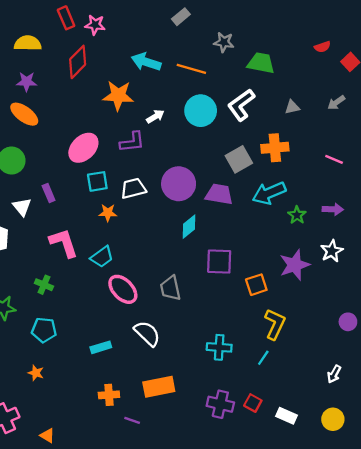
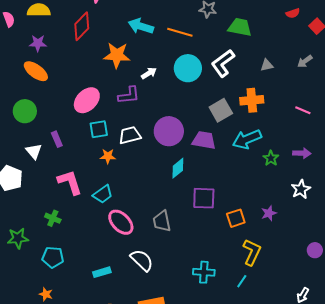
purple star: (295, 265) -> (269, 213), moved, size x0.6

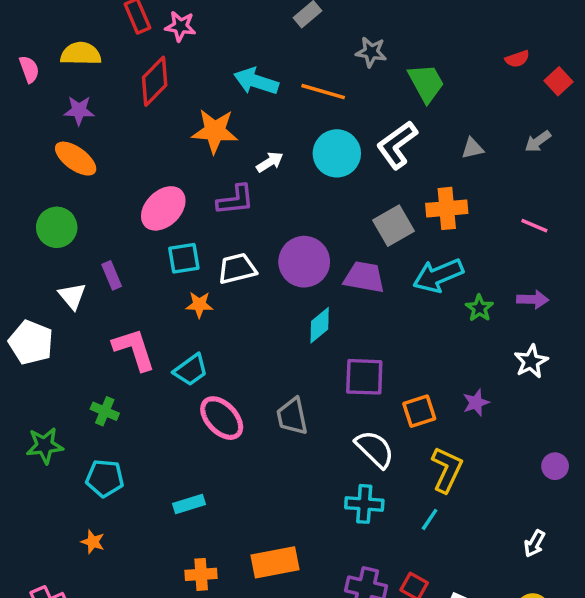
green trapezoid: (240, 27) -> (426, 83), turned 50
white semicircle: (142, 260) -> (375, 449), moved

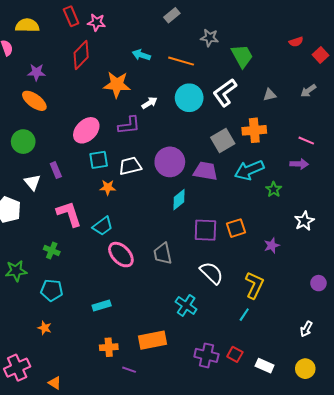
yellow semicircle: (81, 54) -> (27, 25), moved
cyan arrow: (256, 81) -> (141, 55), size x0.7
purple arrow: (533, 299) -> (299, 164), moved
orange square: (419, 411) -> (236, 228), moved
cyan cross: (364, 504) -> (186, 305), moved, turned 30

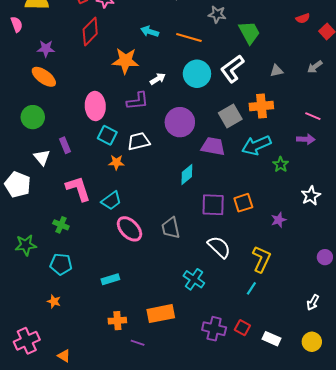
pink ellipse: (86, 130) -> (95, 106), turned -48
cyan square: (99, 160) -> (107, 135), turned 36
purple circle: (170, 162) -> (180, 122), moved

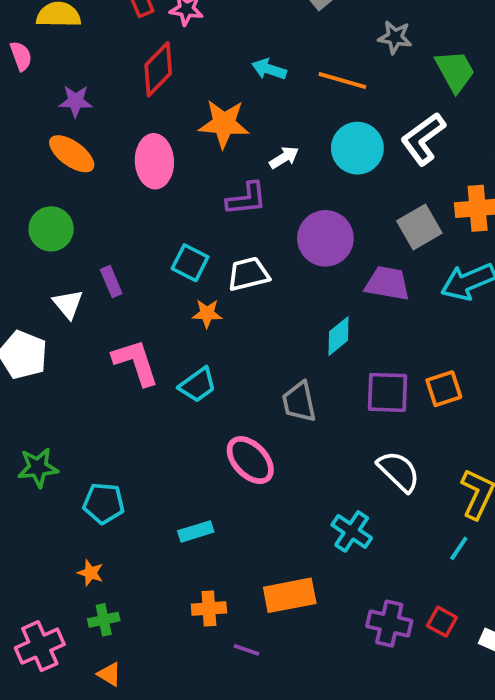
pink ellipse: (95, 106) -> (154, 161), moved
green cross: (61, 225) -> (104, 620), moved, turned -35
gray trapezoid: (171, 228) -> (299, 402), moved
pink ellipse: (129, 229) -> (250, 460), moved

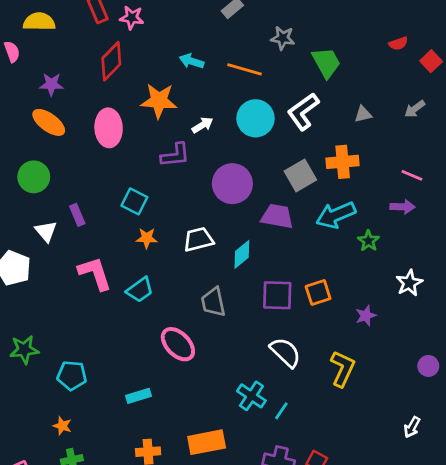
white trapezoid: (248, 274) -> (198, 239), moved
cyan line: (459, 548) -> (281, 411), moved

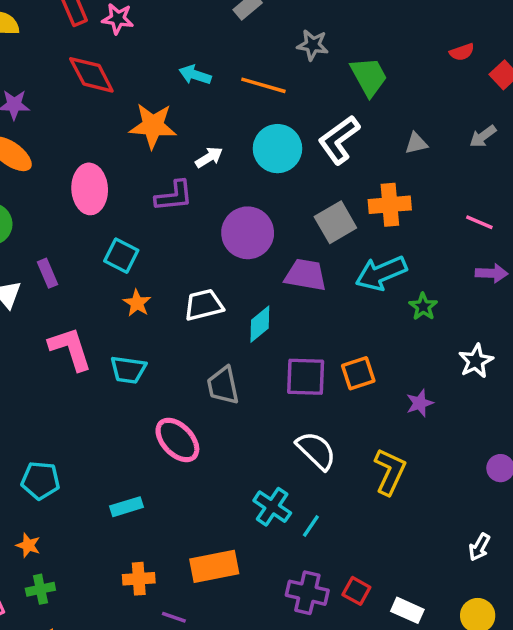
red diamond: (111, 61) -> (91, 75), turned -72
pink ellipse: (109, 128) -> (90, 189), moved
purple arrow: (402, 207) -> (492, 273), moved
orange star: (147, 238) -> (137, 303), turned 30
cyan trapezoid: (140, 290) -> (128, 370), turned 44

